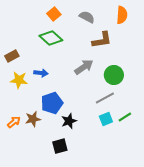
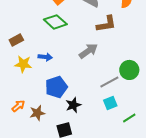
green circle: (114, 75) -> (129, 70), moved
green line: (125, 117) -> (129, 118), moved
brown star: (33, 119) -> (37, 113), moved

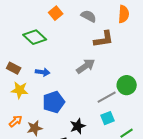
green diamond: (55, 22) -> (35, 37), moved
brown rectangle: (16, 40) -> (14, 68), moved, turned 56
yellow star: (23, 64) -> (20, 90), moved
black star: (73, 105) -> (78, 126), moved

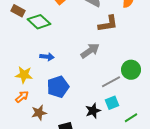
brown rectangle: (14, 68) -> (18, 11), moved
orange arrow: (16, 121) -> (22, 97), moved
black star: (78, 126) -> (93, 111), moved

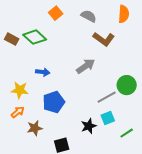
brown rectangle: (18, 11) -> (12, 39), moved
brown L-shape: (108, 24) -> (104, 39), turned 45

